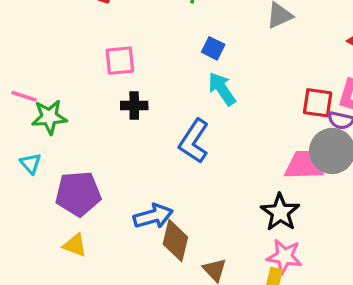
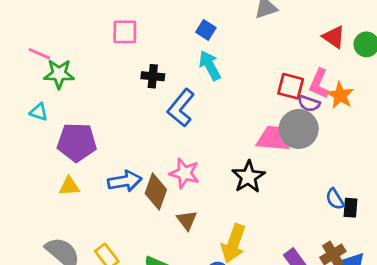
black cross: (134, 106) -> (153, 76), moved
cyan triangle: (31, 163) -> (39, 112), turned -36
blue arrow: (153, 216) -> (125, 181), moved
yellow triangle: (75, 245) -> (69, 186), turned -30
pink star: (284, 257) -> (184, 173), moved

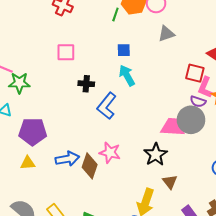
blue square: (206, 30) -> (124, 50), turned -32
red square: (291, 86) -> (195, 73), moved
brown triangle: (187, 220) -> (170, 182), moved

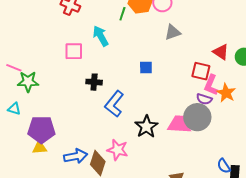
blue square: (124, 50) -> (146, 68), moved
cyan arrow: (127, 75) -> (101, 36), moved
black star: (156, 154) -> (146, 127), moved
yellow triangle: (28, 163) -> (40, 148), moved

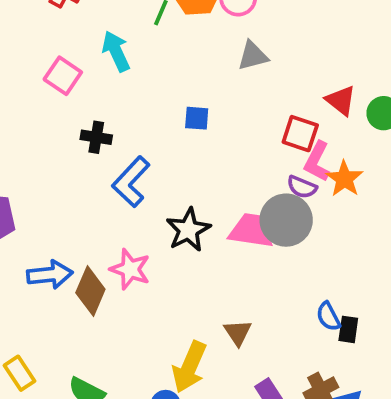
pink square: (74, 51) -> (63, 76), turned 30

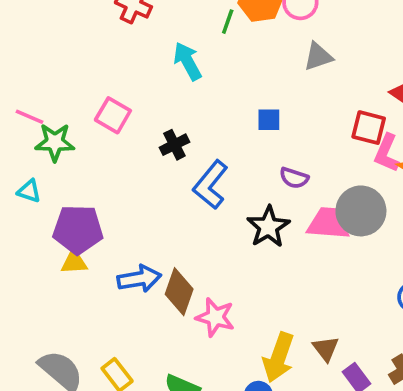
pink square: (63, 76) -> (113, 115), moved
black cross: (96, 137) -> (174, 145), turned -32
purple semicircle: (302, 187) -> (294, 178), moved
pink star: (130, 269) -> (215, 317), moved
brown triangle: (238, 333) -> (326, 349), moved

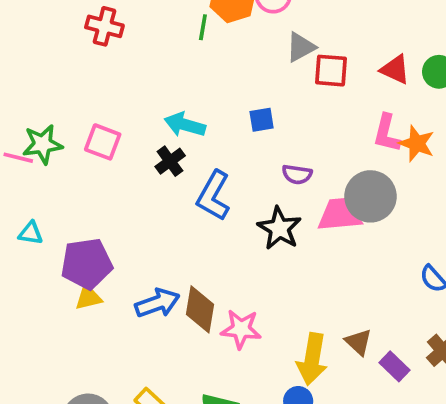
cyan arrow: (188, 61) -> (185, 125), moved, turned -36
red square: (369, 128) -> (331, 71), moved
green star: (55, 142) -> (43, 144), moved

